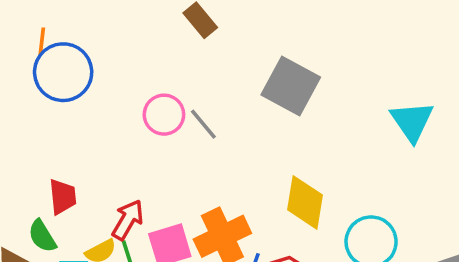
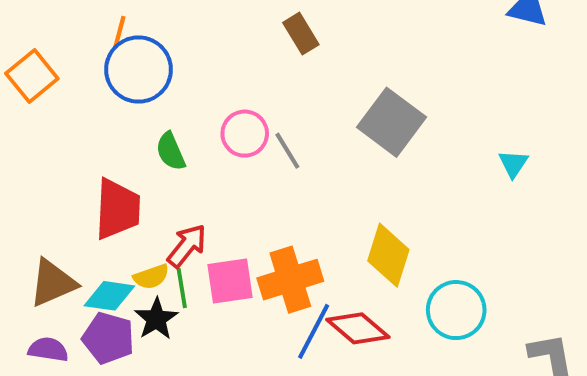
cyan triangle: (412, 121) -> (513, 164), moved, size x0.6
red trapezoid: (63, 197) -> (118, 209), size x1.5
green semicircle: (42, 236) -> (171, 151), moved

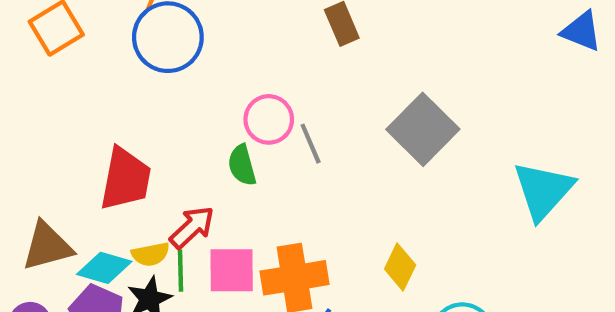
green semicircle: (171, 151) -> (242, 165), moved
cyan triangle: (513, 164) -> (543, 190), size x2.0
yellow diamond: (388, 255) -> (400, 267), size x0.7

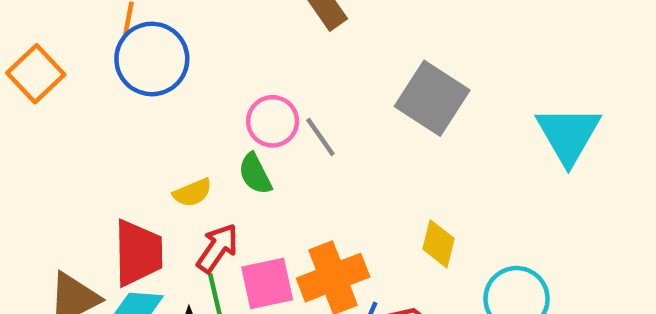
red trapezoid: (125, 179) -> (138, 253), moved
yellow semicircle: (151, 254) -> (193, 193), moved

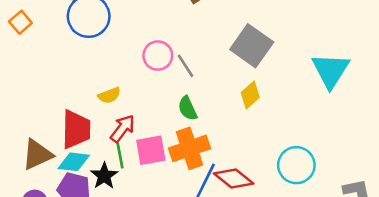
orange square: (36, 74) -> (20, 22), size x0.7
green semicircle: (255, 174) -> (188, 108), moved
yellow diamond: (439, 244) -> (250, 95), moved, turned 32

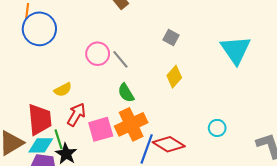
gray square: (252, 46) -> (171, 38), size x0.5
green line: (120, 156) -> (59, 139), moved
cyan circle: (296, 165) -> (217, 128), size x0.6

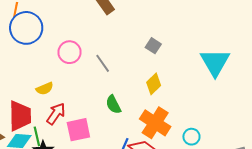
pink circle: (98, 54) -> (70, 52), moved
green semicircle: (126, 93) -> (113, 104), moved
orange cross: (131, 124) -> (155, 123), moved, turned -36

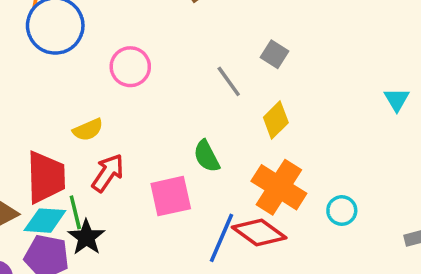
cyan triangle: (215, 62) -> (397, 99), moved, size x0.5
gray line: (103, 63) -> (229, 81), moved
pink square: (78, 130) -> (171, 196), moved

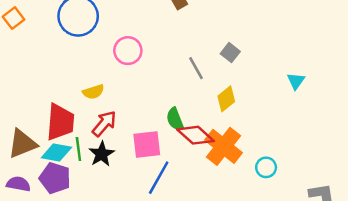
cyan triangle: (397, 99) -> (296, 81), moved
red diamond: (259, 232) -> (196, 135), moved
black star: (86, 237) -> (102, 154), moved
blue line: (222, 238) -> (159, 178), moved

